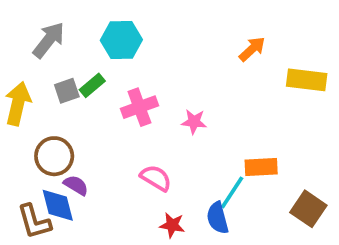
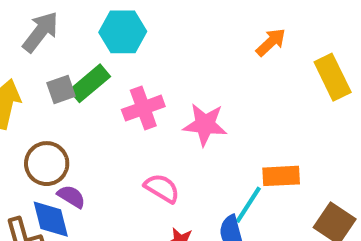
yellow rectangle: (307, 80) -> (333, 77), turned 57
green rectangle: (92, 85) -> (90, 83), size x1.4
pink star: (194, 122) -> (205, 124), size x1.5

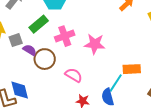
gray square: (61, 89) -> (16, 40), moved
brown circle: (47, 164) -> (45, 59), moved
purple semicircle: (71, 196) -> (30, 50), moved

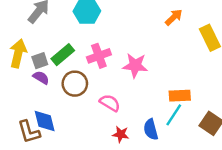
green rectangle: (39, 24) -> (63, 55), moved
purple semicircle: (30, 50) -> (41, 78), moved
cyan line: (116, 83) -> (174, 115), moved

